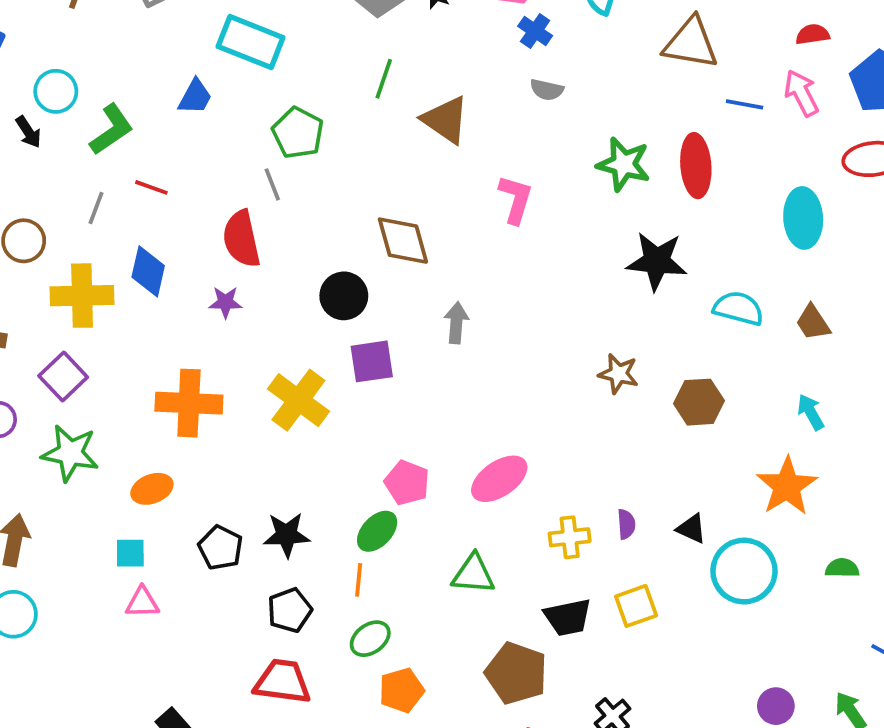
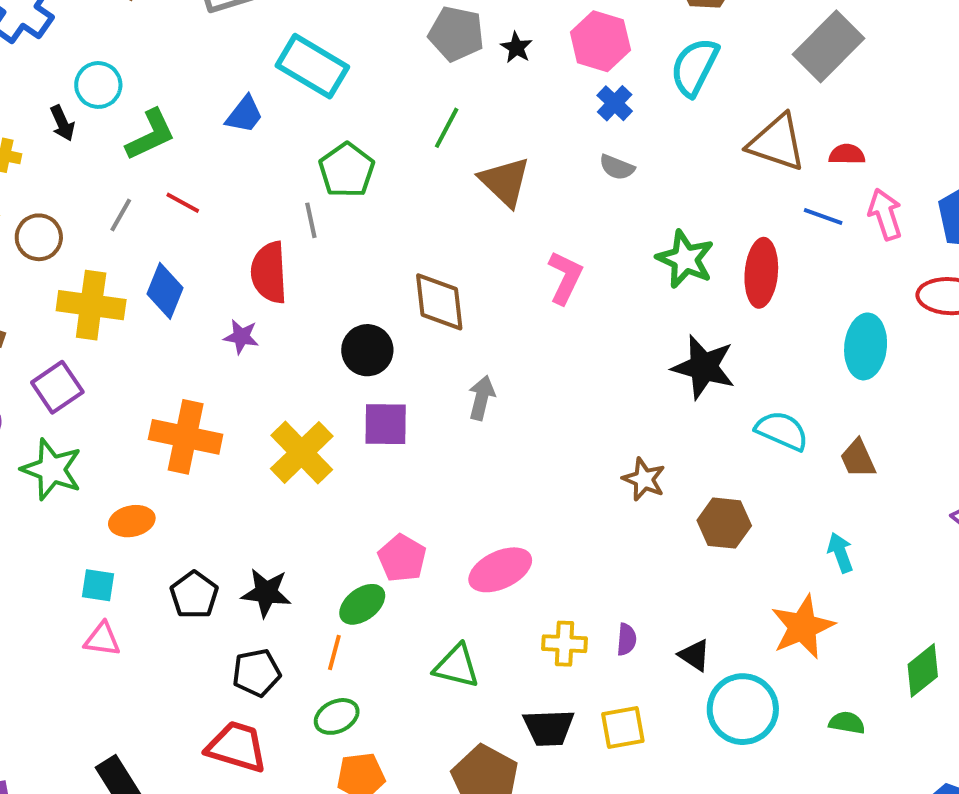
red semicircle: (813, 34) -> (847, 154), moved

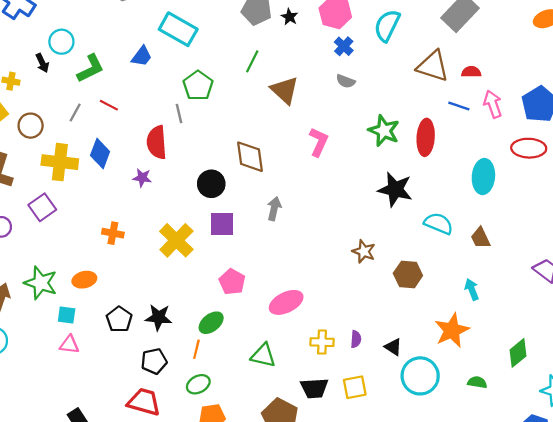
orange cross: (186, 437) -> (113, 233), size x0.6
green star: (52, 469) -> (41, 283), moved
pink pentagon: (402, 558) -> (232, 282), moved

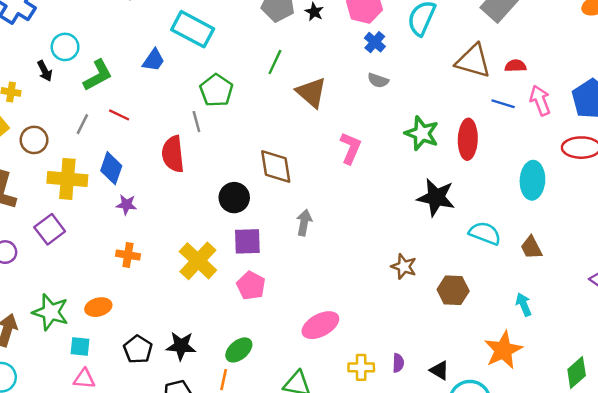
purple star: (142, 178) -> (126, 205), moved
pink pentagon: (232, 282) -> (251, 286), moved

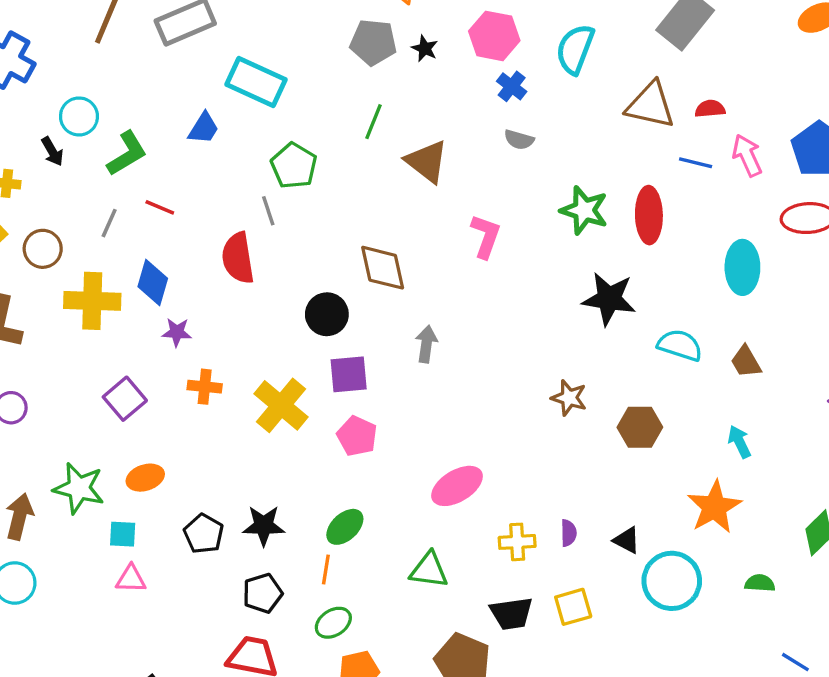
purple square: (50, 229) -> (125, 399), moved
orange cross: (128, 255) -> (205, 387), moved

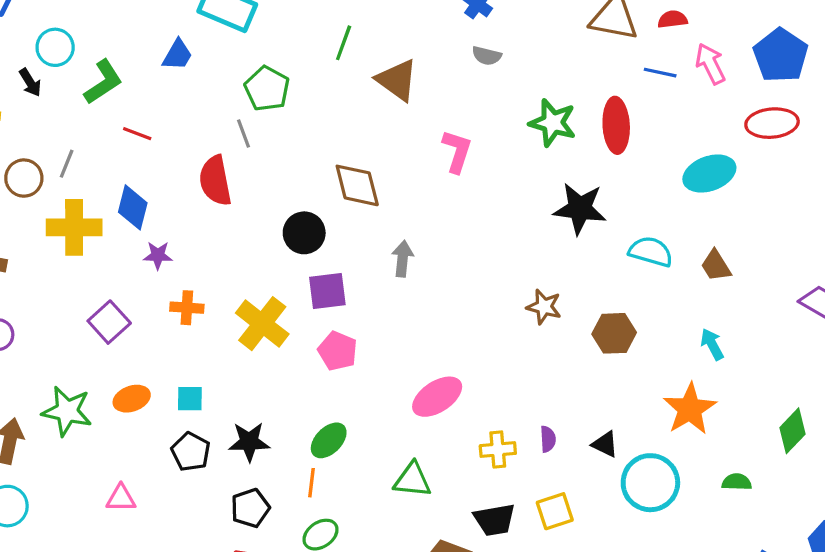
gray line: (109, 223) -> (67, 164), moved
cyan ellipse: (742, 267) -> (709, 174), turned 72
cyan square: (123, 534) -> (190, 399), moved

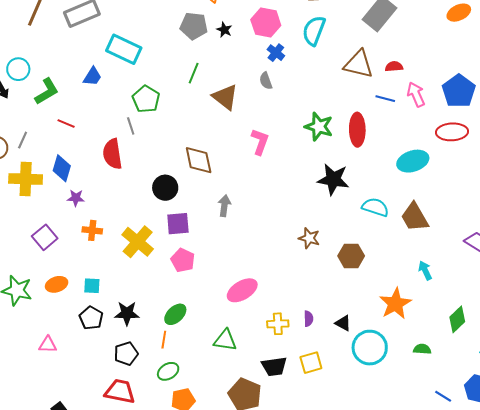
gray semicircle: (487, 56) -> (266, 81), moved, turned 54
brown trapezoid: (716, 266) -> (415, 217), size x1.5
cyan arrow: (712, 344) -> (425, 270), moved

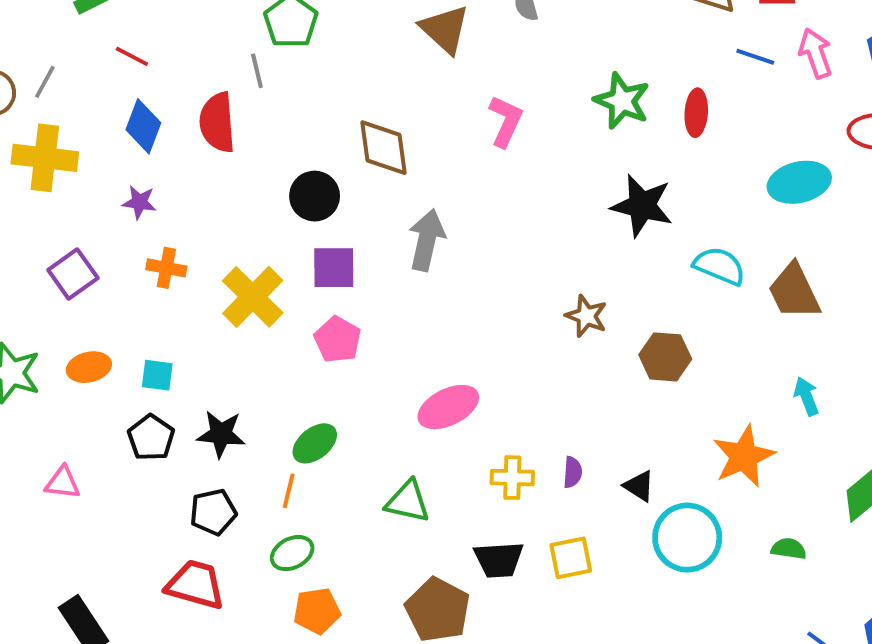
red ellipse: (357, 130) -> (696, 113), size x0.7
blue diamond: (62, 168) -> (143, 126), moved
gray arrow: (224, 206) -> (427, 240), size x1.4

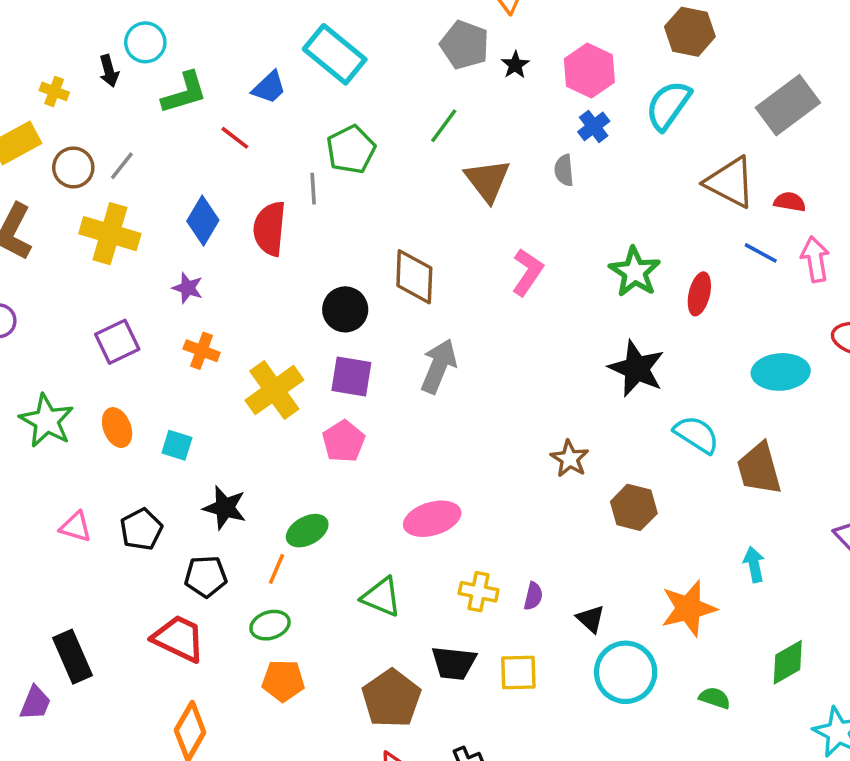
red line: (132, 56) -> (235, 138), moved
orange ellipse: (89, 367) -> (117, 428), turned 72
black pentagon: (151, 438) -> (141, 529), moved

